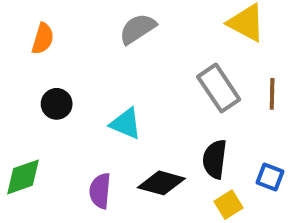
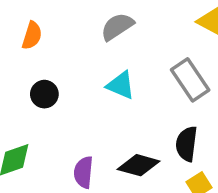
cyan triangle: (126, 124) -> (121, 85), moved

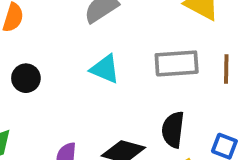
gray rectangle: (190, 80) -> (177, 63), turned -60

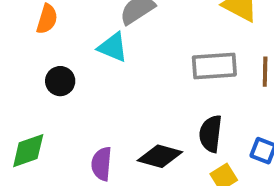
cyan triangle: (105, 69) -> (113, 47), moved

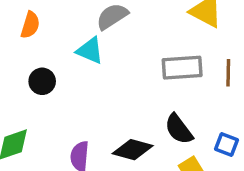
black semicircle: (211, 134) -> (179, 129), turned -44

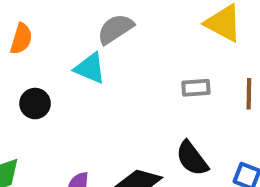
gray rectangle: (182, 68) -> (196, 88), size x0.6

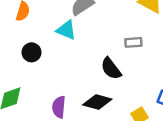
black semicircle: (192, 158) -> (111, 69), moved

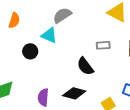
black circle: (32, 52) -> (30, 51), moved

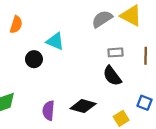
gray semicircle: (62, 15) -> (102, 19), moved
black semicircle: (85, 66) -> (112, 76), moved

